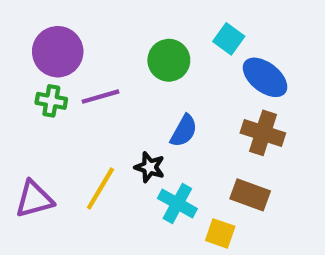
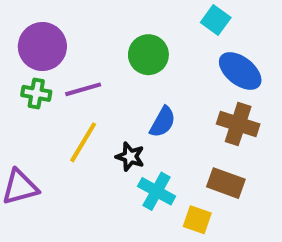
cyan square: (229, 39) -> (216, 20), moved
yellow line: (100, 189) -> (83, 142), moved

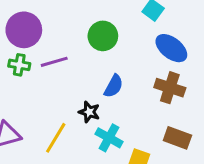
yellow line: (83, 142) -> (56, 138), moved
brown rectangle: (226, 183) -> (177, 138), moved

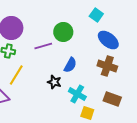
purple line: (54, 62) -> (43, 46), moved
yellow line: (56, 138) -> (16, 75), moved
cyan cross: (109, 138) -> (77, 94), moved

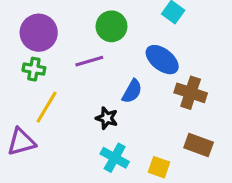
green circle: (63, 32) -> (111, 26), moved
blue ellipse: (108, 40) -> (162, 60), moved
cyan cross: (77, 94) -> (115, 158), moved

